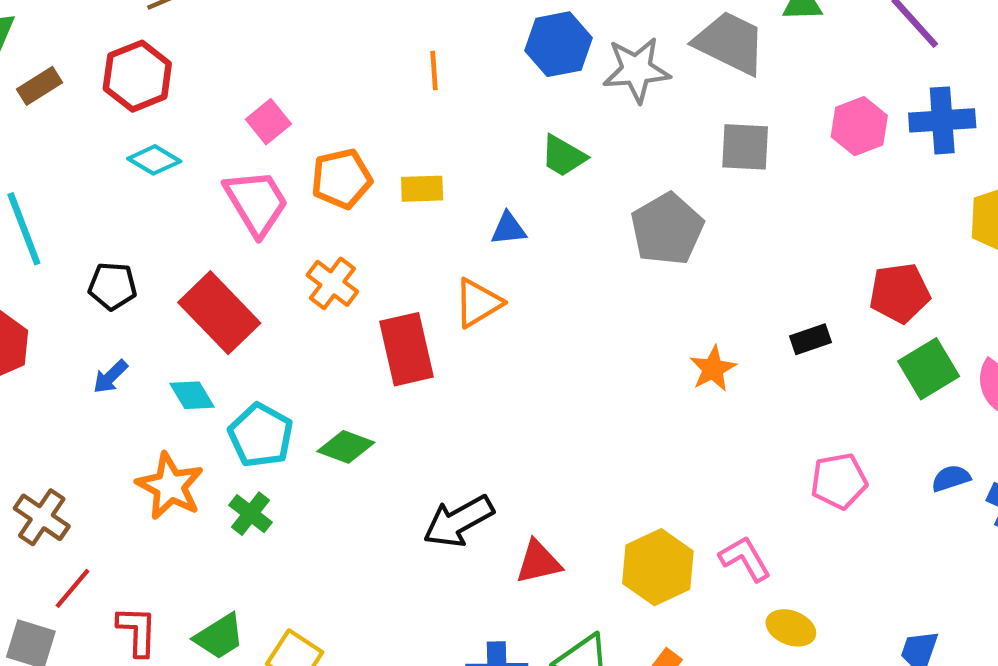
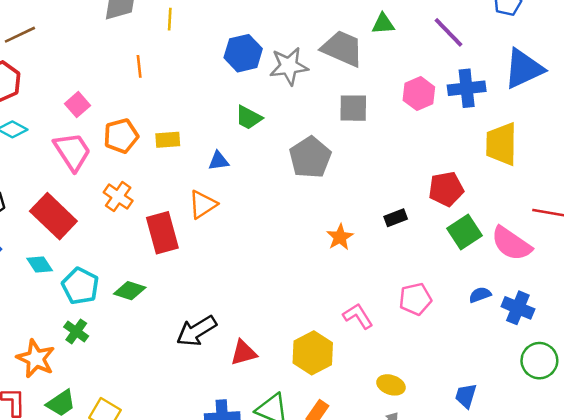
orange line: (434, 70) -> (139, 66), moved
orange star: (170, 486) -> (36, 359), moved
pink L-shape: (745, 559) -> (358, 316), moved

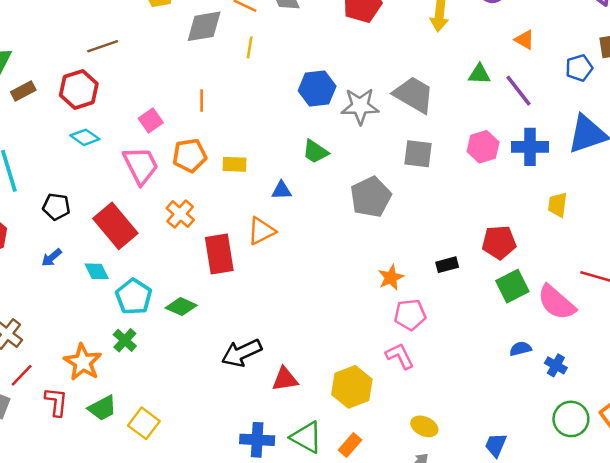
green triangle: (383, 24) -> (479, 74), moved
orange line: (139, 66) -> (202, 101), moved
yellow trapezoid: (501, 144) -> (558, 205), size x0.6
pink pentagon: (415, 299) -> (410, 315), moved
blue cross: (518, 308) -> (556, 365), size x0.7

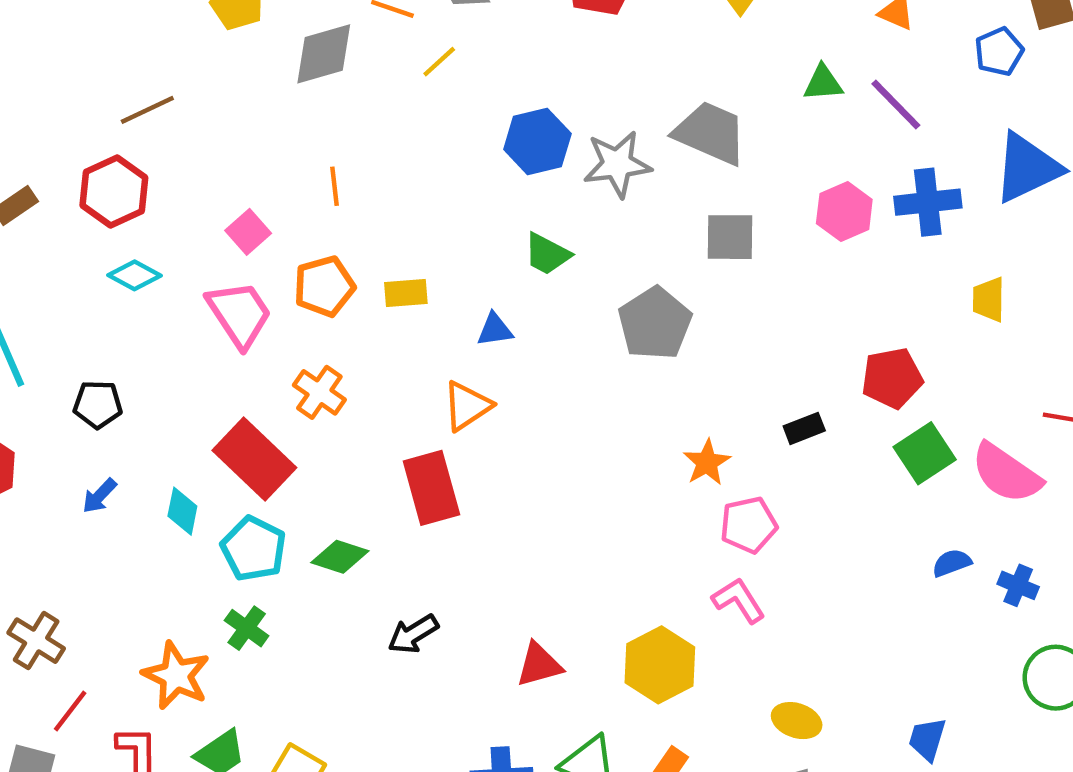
yellow line: (250, 47) -> (439, 62), moved, turned 45
red rectangle: (115, 226) -> (254, 459), moved
red rectangle: (219, 254) -> (431, 488), moved
cyan diamond: (97, 271) -> (182, 511), turned 45
black arrow: (242, 353) -> (413, 634), moved, size x0.7

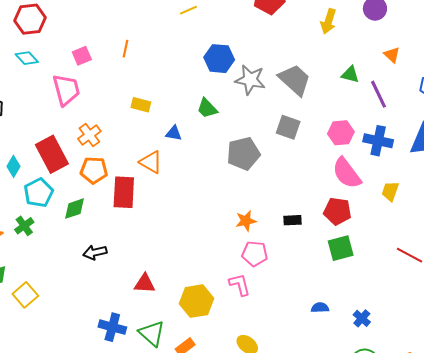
orange pentagon: (324, 286) -> (94, 170), moved
orange triangle: (467, 406) -> (151, 162), turned 45
pink semicircle: (1006, 473) -> (347, 173), moved
green diamond: (340, 557) -> (75, 209), turned -55
blue semicircle: (952, 563) -> (320, 308), moved

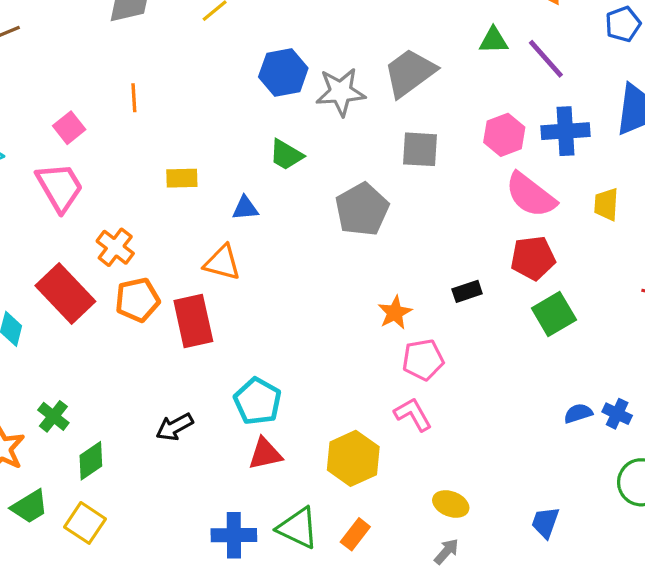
gray trapezoid: (295, 80) -> (410, 73), turned -63
cyan pentagon: (39, 193) -> (258, 401), moved
green diamond: (75, 209) -> (91, 461), moved
blue semicircle: (320, 308) -> (578, 413), moved

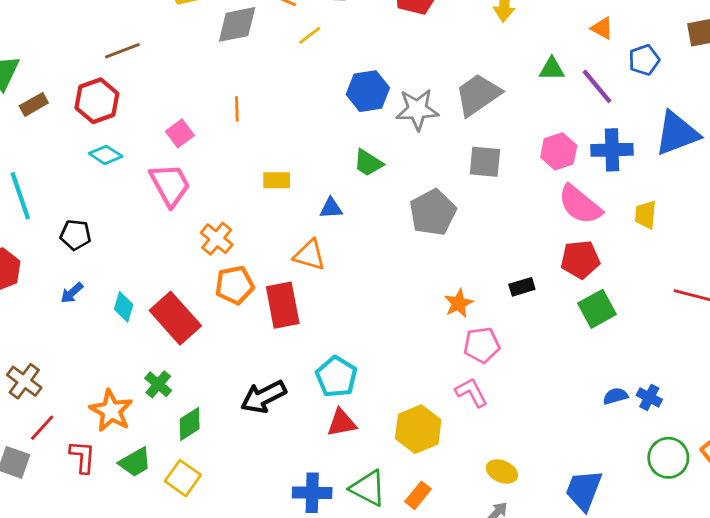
blue pentagon: (623, 24) -> (644, 60), moved
red rectangle: (65, 293) -> (175, 318), moved
black arrow: (175, 427) -> (263, 397), size x1.4
blue trapezoid: (545, 522) -> (584, 490), size x1.5

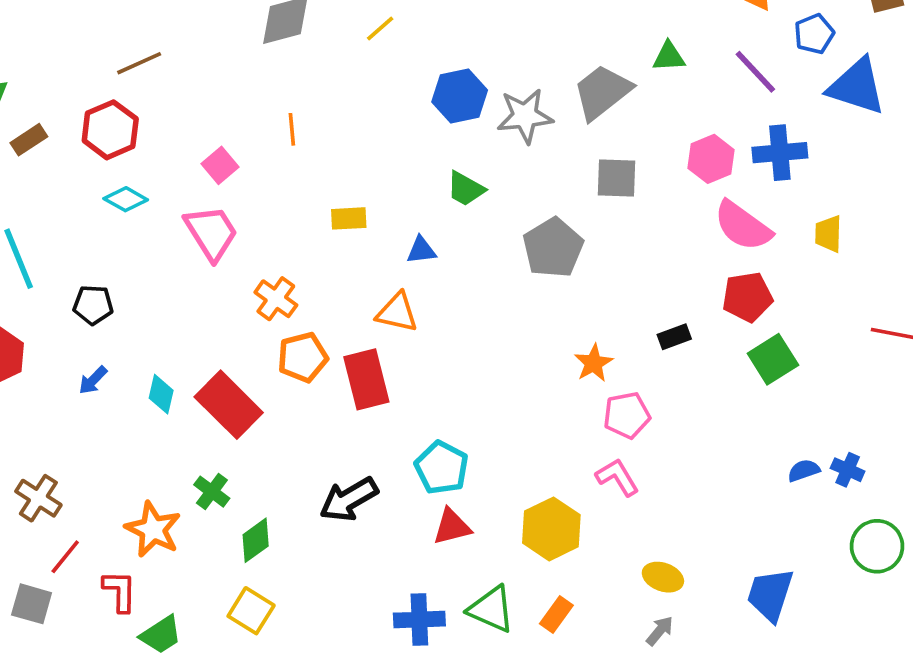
green triangle: (552, 69) -> (669, 57), moved
blue triangle: (677, 133) -> (857, 87), moved, turned 42
green trapezoid: (135, 462) -> (161, 635), moved

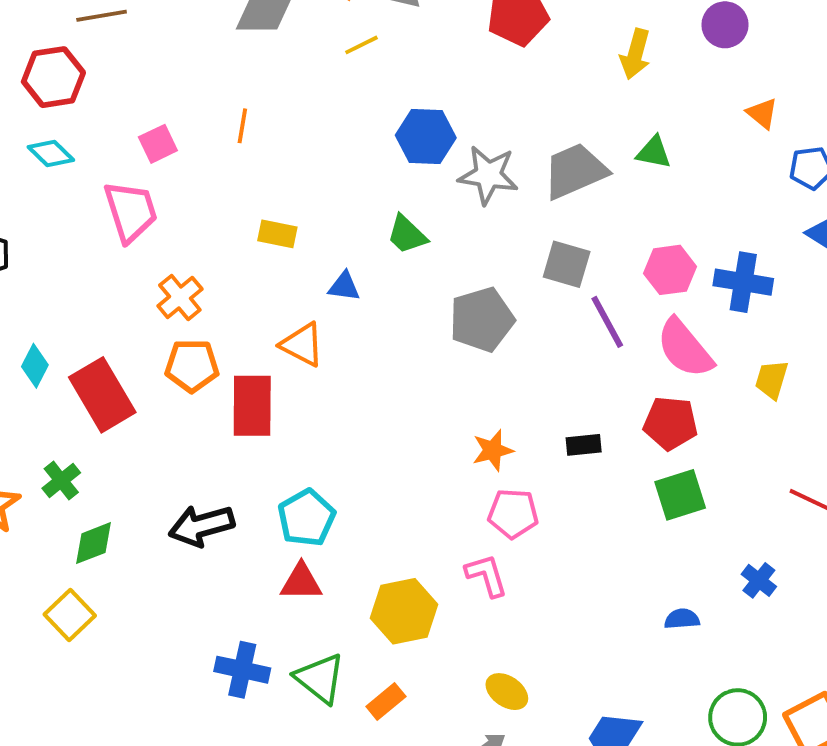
purple line: (755, 72) -> (607, 322), moved
blue cross: (848, 470) -> (759, 580), moved

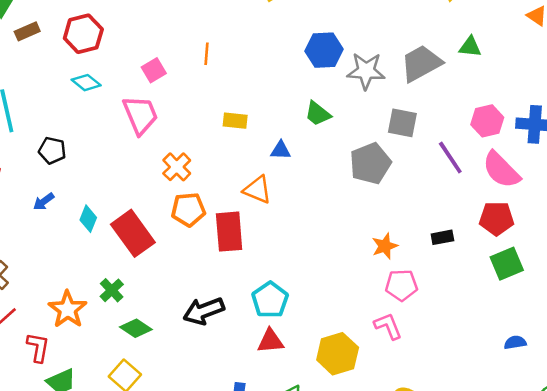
gray square: (567, 264) -> (402, 123), moved
green diamond: (93, 543) -> (136, 328), turned 60

